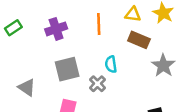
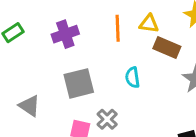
yellow triangle: (133, 14) -> (149, 24), moved
gray cross: (97, 84) -> (107, 119), moved

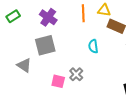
purple cross: (65, 34) -> (48, 17), turned -36
gray square: (79, 83) -> (45, 45), moved

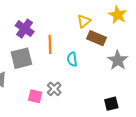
yellow triangle: (104, 10) -> (84, 21), turned -48
orange line: (83, 13) -> (50, 44), moved

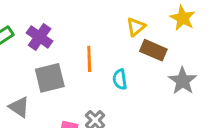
purple cross: (25, 29) -> (40, 37), moved

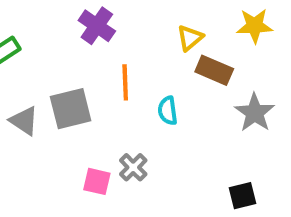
yellow star: (183, 18) -> (255, 26), turned -30
purple cross: (40, 37) -> (97, 26), moved
gray triangle: (19, 107) -> (24, 121), moved

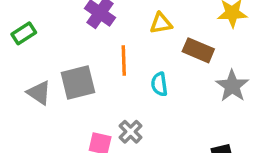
yellow triangle: (190, 38) -> (161, 23), moved, turned 30

